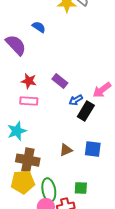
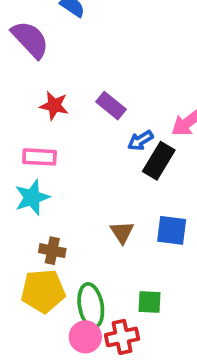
pink rectangle: (29, 101) -> (39, 157), moved
brown triangle: (66, 150) -> (122, 232), turned -40
brown cross: (28, 160) -> (52, 251), size x0.6

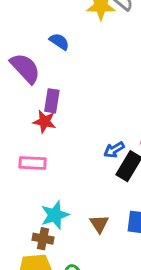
purple rectangle: (111, 106) -> (52, 101), moved, turned 60
cyan star: (32, 197) -> (55, 215), moved

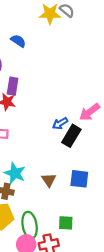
cyan star: (55, 215) -> (15, 173), turned -30

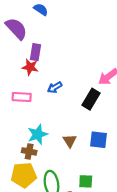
blue arrow: (60, 123) -> (55, 87), moved
cyan star: (15, 173) -> (38, 134), turned 30

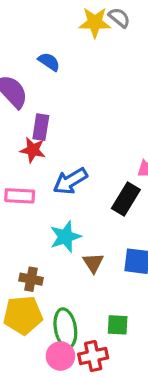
blue arrow: (55, 87) -> (70, 181), size x1.5
cyan star: (38, 134) -> (65, 237), moved

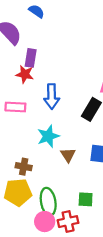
blue arrow: (70, 181) -> (52, 96), turned -60

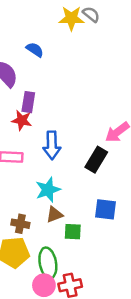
brown triangle: (68, 155) -> (54, 215), moved, turned 42
green square: (86, 199) -> (73, 232), moved

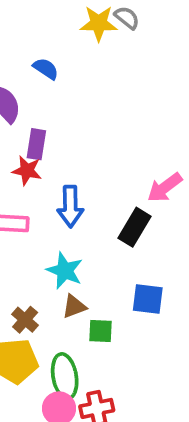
cyan star: (48, 190) -> (65, 271), turned -30
brown cross: (20, 224) -> (25, 320), turned 30

